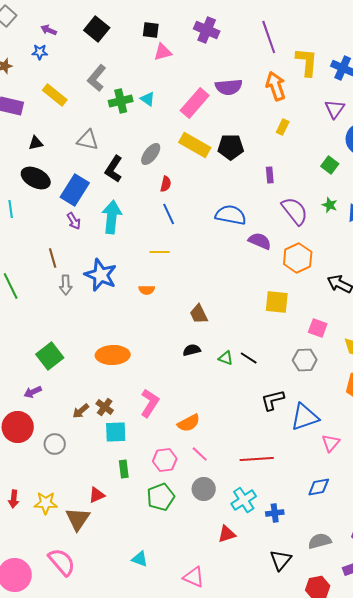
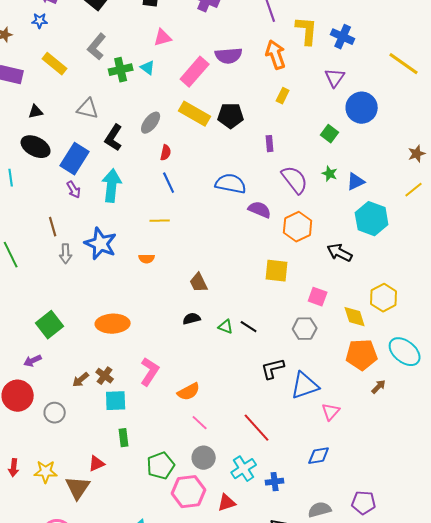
pink triangle: (163, 52) -> (163, 38), moved
red line: (257, 459) -> (257, 428), turned 52
pink hexagon: (165, 460) -> (189, 492), moved, size x1.4

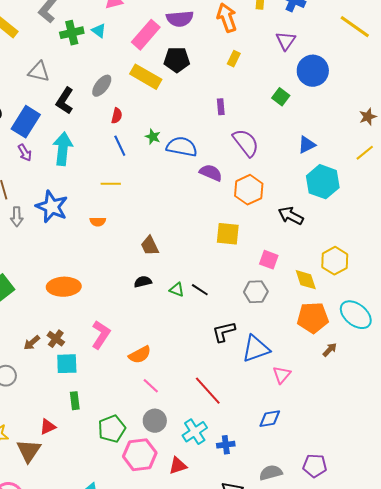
black pentagon: (231, 116) -> (177, 60), moved
green star: (330, 174) -> (153, 137), moved

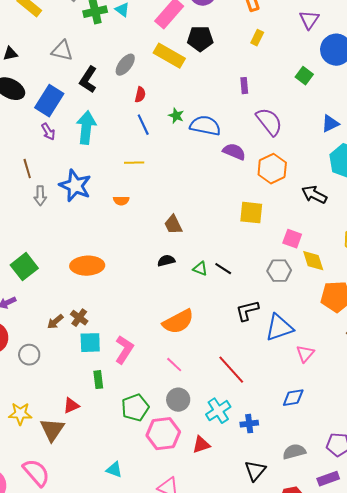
yellow diamond: (306, 280) -> (313, 261), moved
pink L-shape: (101, 335) -> (124, 350), moved
orange semicircle: (140, 355) -> (178, 322), moved, size x1.4

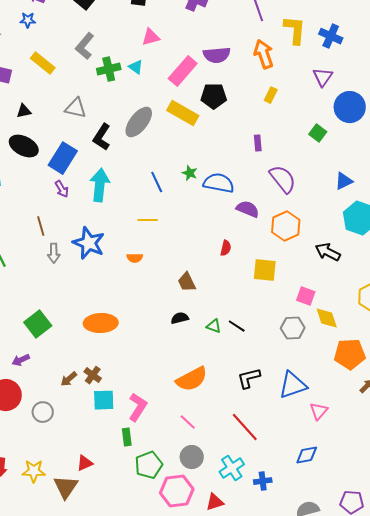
gray ellipse: (125, 65) -> (139, 122), size x1.4
red semicircle: (140, 95) -> (226, 248), moved
black L-shape: (247, 311) -> (249, 378), moved
green rectangle: (98, 380) -> (127, 437), moved

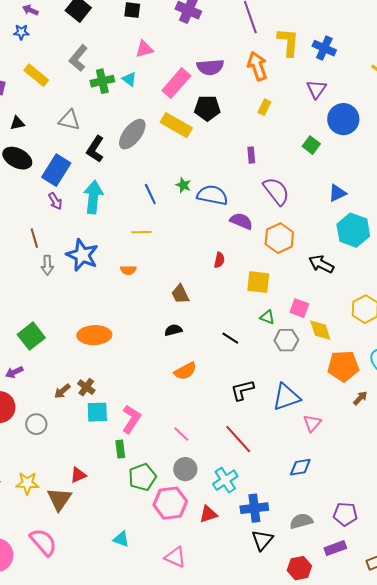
green triangle: (214, 326) -> (267, 317), moved
orange semicircle: (192, 379) -> (185, 371), moved, size x0.7
blue cross: (263, 481) -> (254, 508), moved, size x1.5

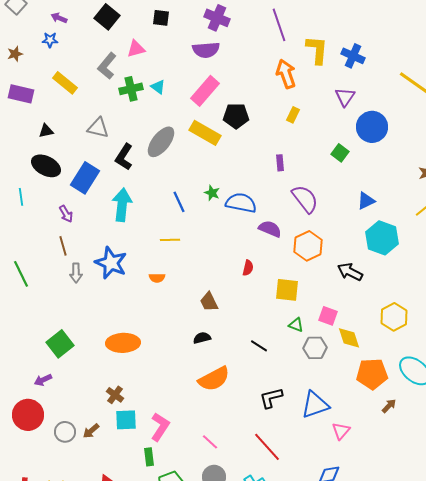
pink triangle: (144, 49) -> (136, 49), moved
purple semicircle: (210, 67) -> (206, 50), moved
purple arrow: (55, 201) -> (66, 214), moved
orange semicircle: (185, 371) -> (214, 379), size x1.4
brown arrow: (62, 391) -> (91, 431), moved

